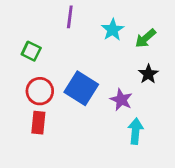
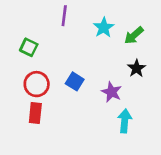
blue square: (81, 88) -> (75, 81), size x0.6

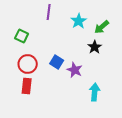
black star: (137, 68) -> (95, 47), moved
purple star: (112, 92) -> (75, 70), moved

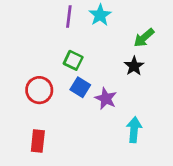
cyan star: (79, 21) -> (100, 15), moved
green square: (22, 36) -> (73, 60), moved
red rectangle: (27, 86) -> (38, 141), moved

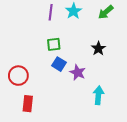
green arrow: (144, 38) -> (106, 12), moved
green square: (73, 60) -> (54, 44), turned -32
red circle: (39, 90) -> (18, 76), moved

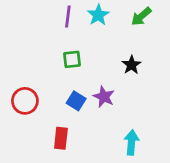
blue square: (59, 64) -> (76, 101), moved
cyan arrow: (98, 95) -> (132, 142), moved
red rectangle: (28, 104) -> (61, 138), moved

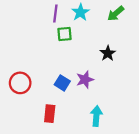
green square: (72, 59) -> (64, 34), moved
purple star: (104, 97) -> (85, 80), turned 30
cyan arrow: (132, 142) -> (96, 116), moved

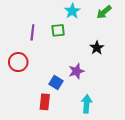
purple line: (55, 14) -> (32, 32), moved
red circle: (20, 83) -> (18, 62), moved
blue square: (62, 83) -> (56, 82), moved

